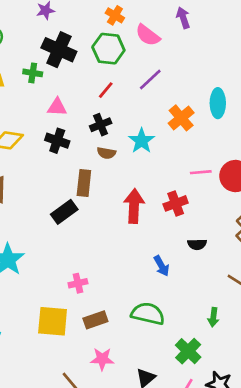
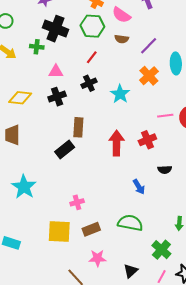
purple line: (150, 79) -> (149, 46), moved
black cross: (57, 141) -> (57, 97), turned -36
brown semicircle: (106, 153) -> (122, 39), moved

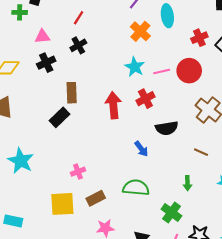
cyan star: (120, 94) -> (135, 67), moved
black semicircle: (165, 170) -> (167, 128), size x1.5

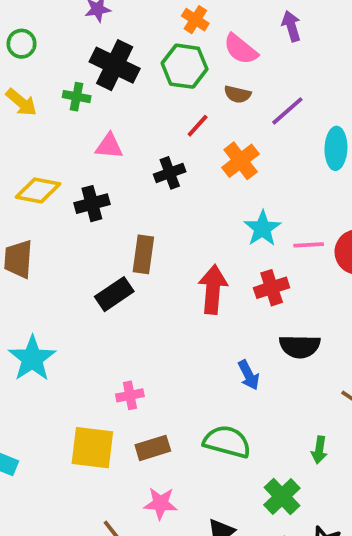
red line: (79, 18) -> (198, 126), moved
orange cross: (140, 31) -> (241, 161), moved
black cross: (46, 63) -> (92, 204), moved

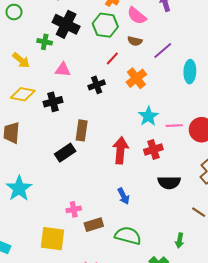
yellow arrow: (21, 102) -> (21, 60), moved
blue arrow: (249, 375) -> (123, 196), moved
brown rectangle: (153, 448) -> (94, 225), moved

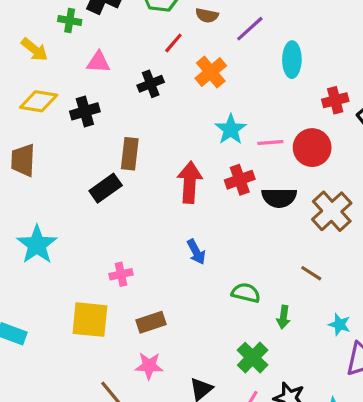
black semicircle: (169, 182) -> (279, 198), moved
brown rectangle: (94, 225) -> (151, 322), moved
green semicircle: (128, 236) -> (246, 293), moved, size x0.7

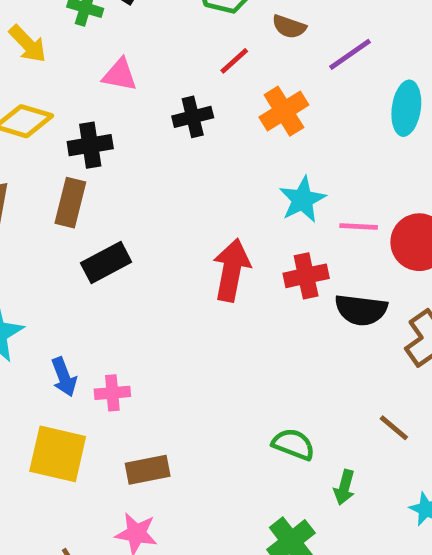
brown rectangle: (130, 154) -> (70, 203), moved
blue arrow: (196, 252) -> (64, 377), moved

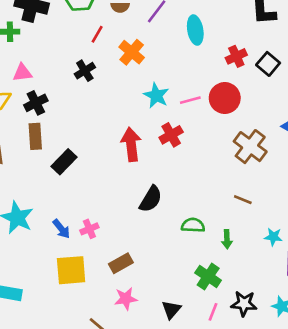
pink triangle: (120, 75) -> (22, 73), moved
black semicircle: (361, 310) -> (151, 199), moved, turned -48

